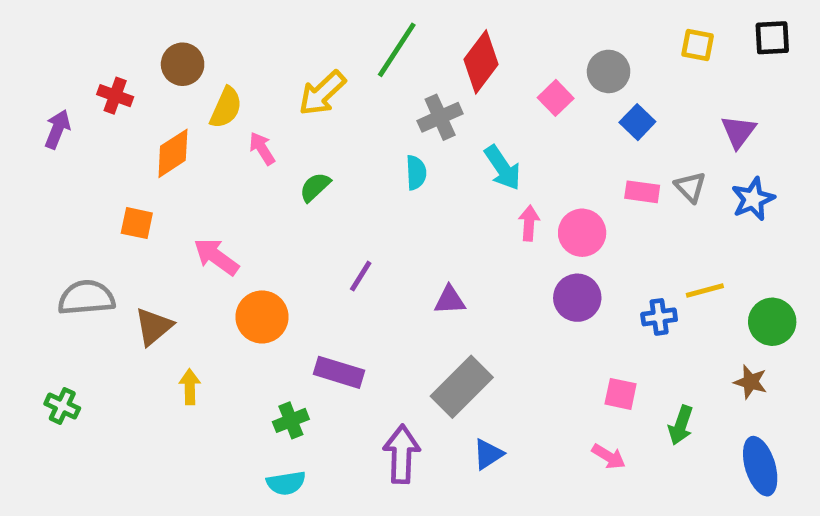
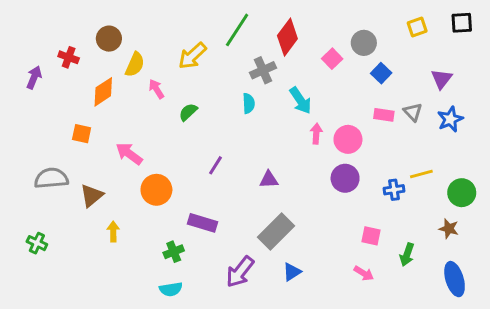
yellow square: (698, 45) -> (417, 27), turned -30
purple arrow: (402, 454) -> (240, 272), turned -144

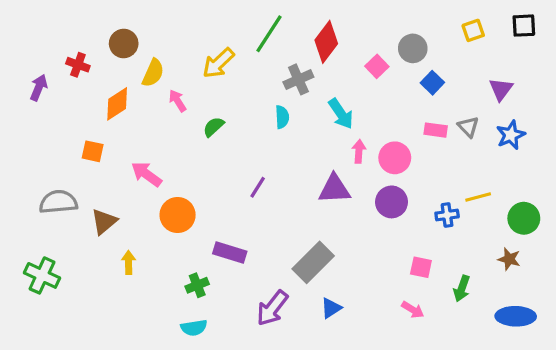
purple line: (215, 165) -> (258, 187), moved
purple triangle: (269, 180) -> (334, 189), moved, size x1.5
green cross: (37, 243) -> (42, 275), size x1.5
blue ellipse: (455, 279) -> (516, 316), turned -72

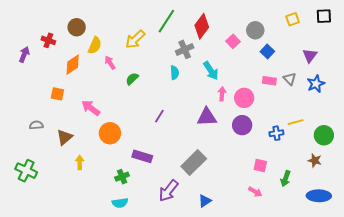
gray semicircle: (58, 202) -> (36, 125), size x0.6
blue triangle: (331, 308) -> (205, 201), moved

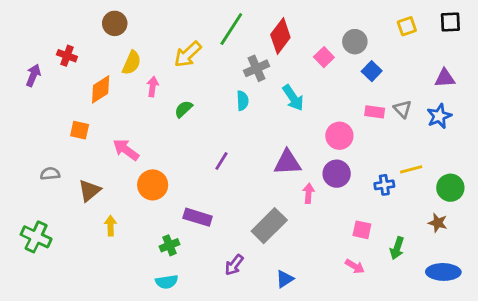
brown circle: (77, 27) -> (115, 23), moved
purple triangle: (310, 56) -> (445, 78), moved, turned 49
pink arrow: (110, 63) -> (153, 87), turned 40
pink arrow: (222, 94) -> (309, 193), moved
purple arrow: (168, 191) -> (234, 265), size x0.7

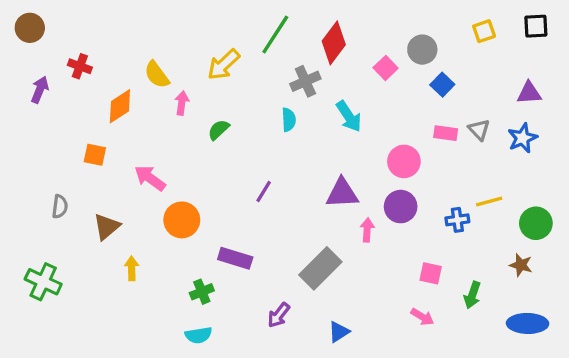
brown circle: (115, 23) -> (30, 28), moved
yellow semicircle: (132, 63) -> (157, 75), turned 120
gray semicircle: (50, 174) -> (60, 207), turned 102

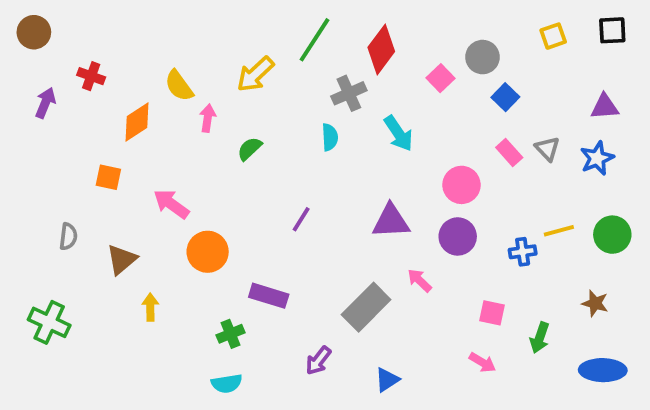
pink rectangle: (446, 133) -> (509, 152), turned 40
green circle: (536, 223) -> (612, 235), moved
pink arrow: (367, 230) -> (419, 280), moved, turned -50

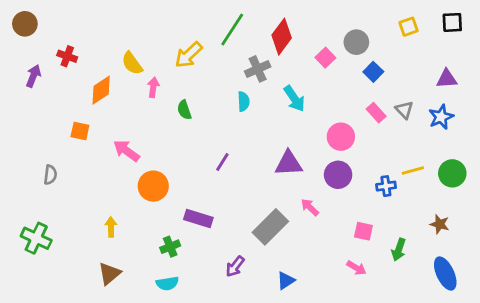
green semicircle: (250, 149) -> (184, 110), turned -66
brown triangle: (122, 259) -> (110, 274), moved
blue ellipse: (603, 370) -> (445, 274), turned 64

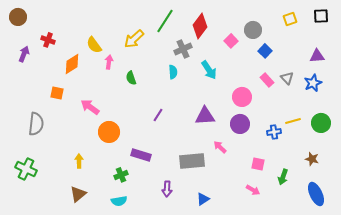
gray semicircle: (50, 175) -> (36, 124), size x1.6
gray rectangle: (270, 227) -> (192, 161), turned 40
purple arrow: (235, 266) -> (167, 189), turned -35

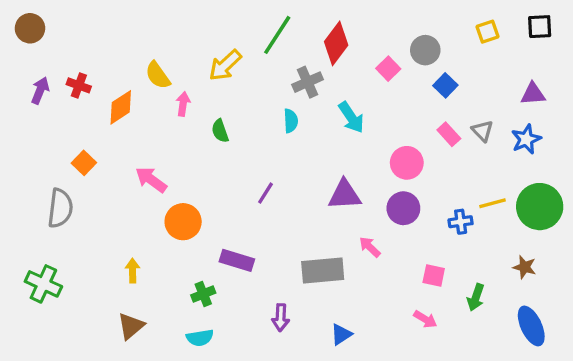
red cross: (48, 40) -> (79, 85), moved
orange square: (57, 93) -> (84, 163), moved, turned 32
green circle: (321, 123) -> (540, 207), size x1.4

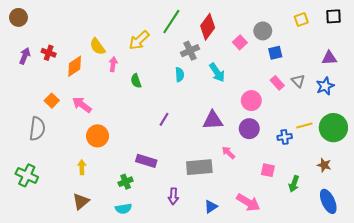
blue square: (445, 85) -> (275, 53), turned 32
pink arrow: (151, 180) -> (82, 105), moved
orange circle: (183, 222) -> (97, 136), moved
pink arrow: (425, 319) -> (248, 202), moved, size x1.6

